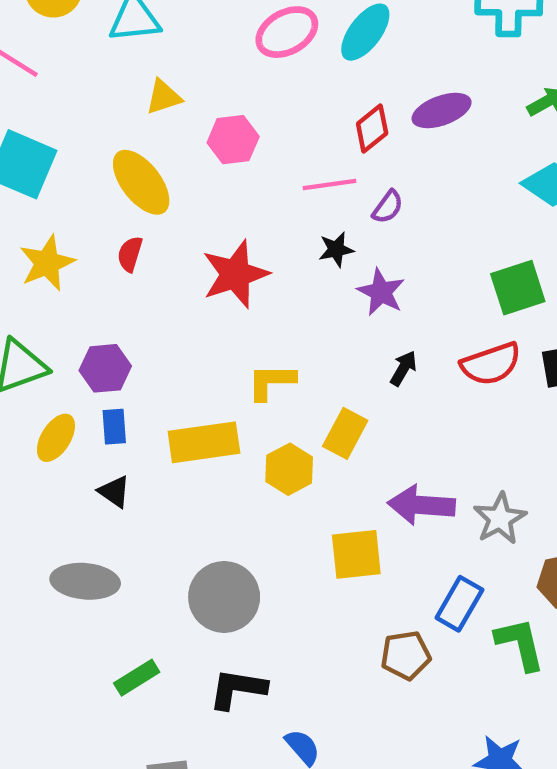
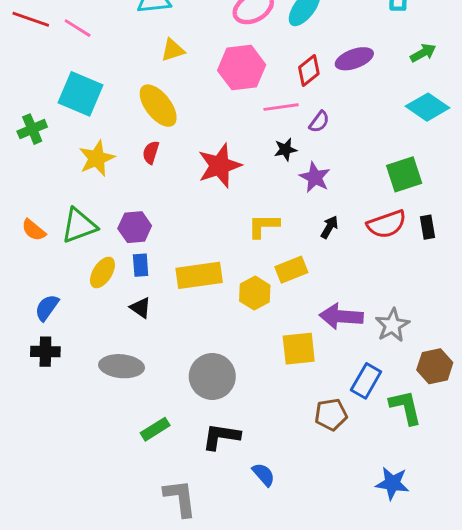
pink hexagon: (233, 140) -> (242, 68), moved, size x1.4
yellow L-shape: (271, 382) -> (264, 226), moved
yellow rectangle: (345, 433) -> (291, 270), turned 40

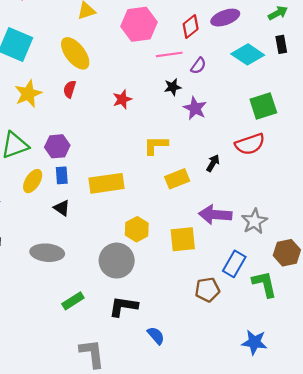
cyan diamond: (428, 107) -> (248, 54), moved
red star: (220, 166) -> (122, 99), size x0.6
black arrow: (329, 227) -> (213, 163), moved
black rectangle: (428, 227) -> (281, 44), moved
yellow hexagon: (255, 293) -> (137, 229), moved

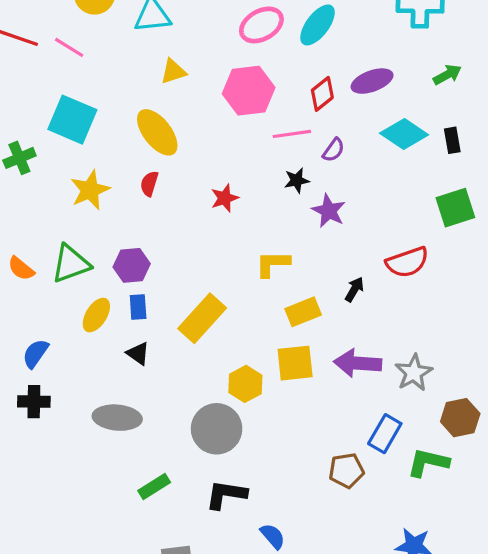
black rectangle: (281, 44) -> (452, 140), moved
green square: (263, 106) -> (455, 208), moved
yellow rectangle: (107, 183) -> (202, 318), turned -40
yellow square: (183, 239) -> (295, 363), moved
green L-shape: (264, 284) -> (428, 462), turned -64

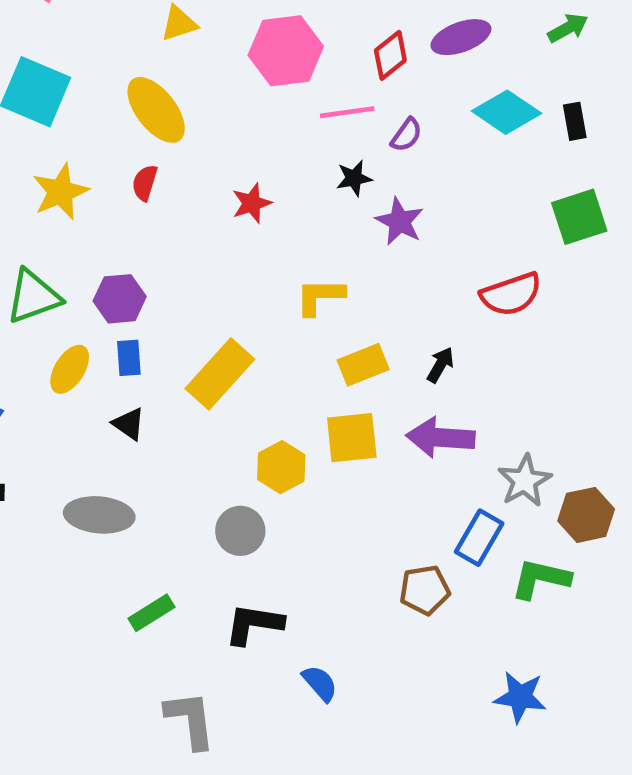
black arrow: (354, 289) -> (440, 365), moved
gray star: (414, 373) -> (525, 481), moved
gray circle: (217, 429) -> (240, 531), size x0.7

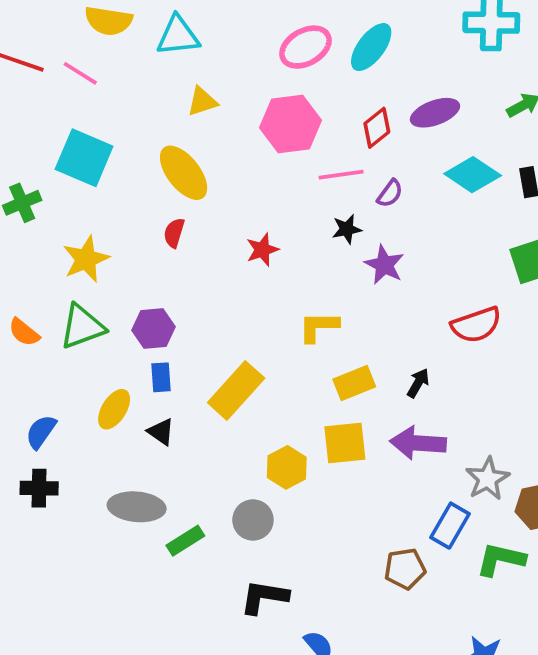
yellow star: (61, 192) -> (86, 259), moved
yellow ellipse: (70, 369) -> (114, 409), moved
green rectangle: (152, 613) -> (185, 541), moved

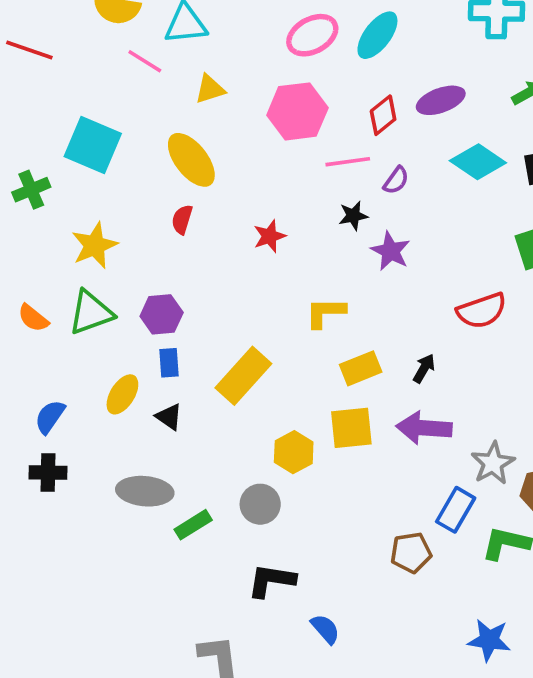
pink line: (80, 73) -> (145, 61), moved

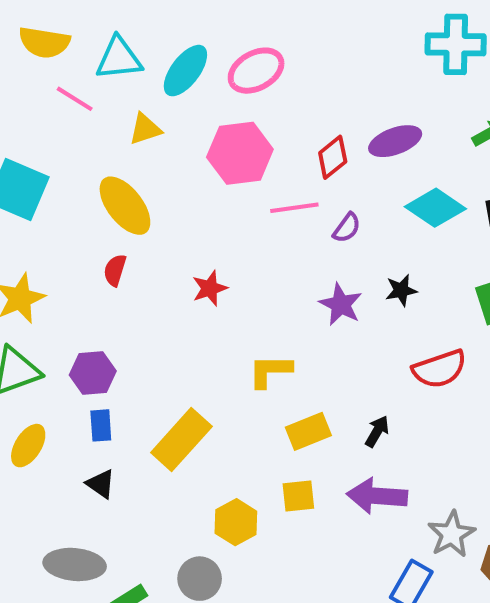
cyan ellipse: (377, 35) -> (185, 71), moved
black star: (353, 216) -> (401, 290), moved
yellow ellipse: (122, 394) -> (28, 446), moved
yellow square: (351, 428) -> (298, 496), size x0.7

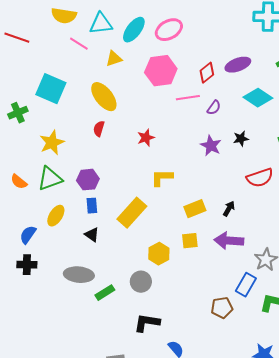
yellow L-shape: (270, 371) -> (162, 178), moved

